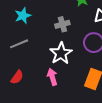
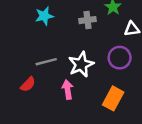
gray cross: (62, 24) -> (88, 20), moved
gray line: (19, 44) -> (46, 62), moved

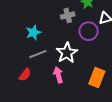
cyan star: (44, 16) -> (33, 32), moved
purple circle: (120, 58) -> (89, 31), moved

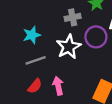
white star: (67, 53) -> (69, 47), moved
red semicircle: (25, 75) -> (35, 86), moved

